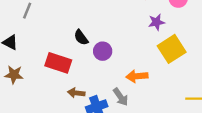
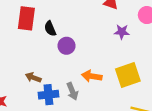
yellow square: (172, 49) -> (128, 75), moved
red rectangle: (58, 63) -> (26, 18), moved, turned 65

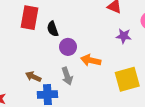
orange arrow: (92, 76) -> (91, 60), moved
gray arrow: (72, 91) -> (67, 76), moved

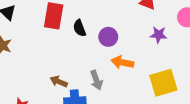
purple circle: (68, 47) -> (108, 37), moved

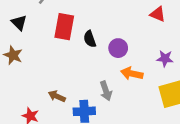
purple star: (158, 35) -> (165, 59), moved
brown arrow: (59, 81) -> (57, 96), moved

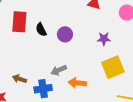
orange arrow: (132, 74) -> (77, 83), moved
gray arrow: (106, 91) -> (59, 70), turned 91

